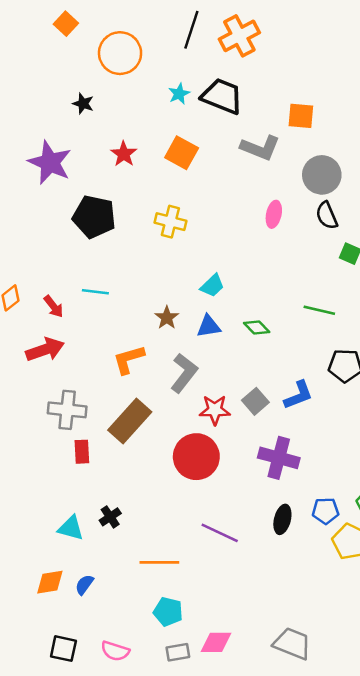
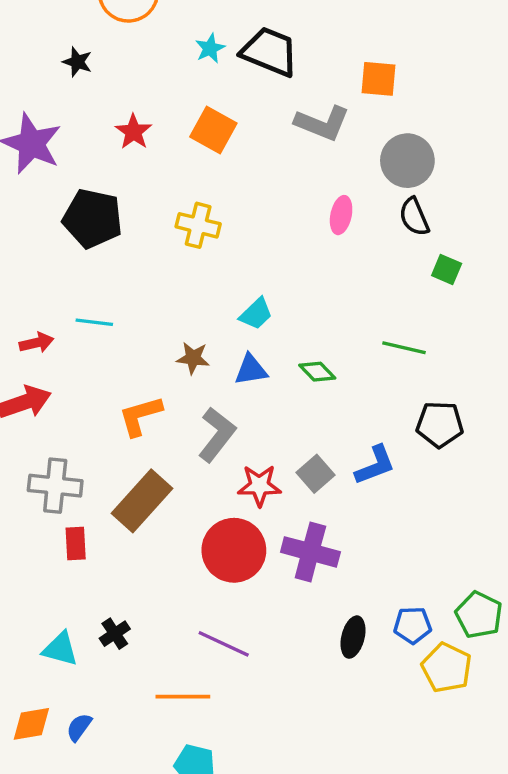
red arrow: (54, 307) -> (36, 343), turned -65
brown star: (167, 318) -> (193, 358), turned -30
purple cross: (279, 458) -> (310, 552), moved
purple line: (220, 533) -> (224, 644), moved

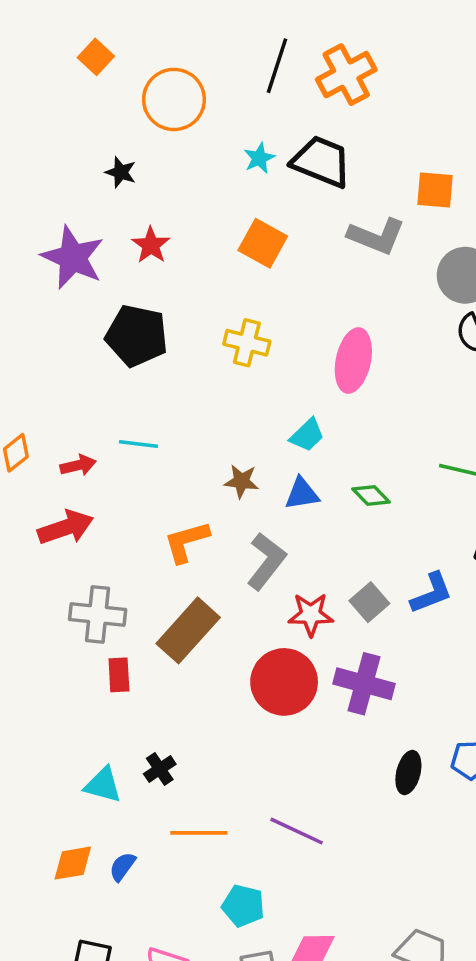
red star: (133, 132) -> (151, 245), moved
pink ellipse: (341, 215) -> (353, 361), moved, size x1.6
purple line: (224, 644) -> (297, 831), moved
orange line: (183, 697) -> (199, 833), moved

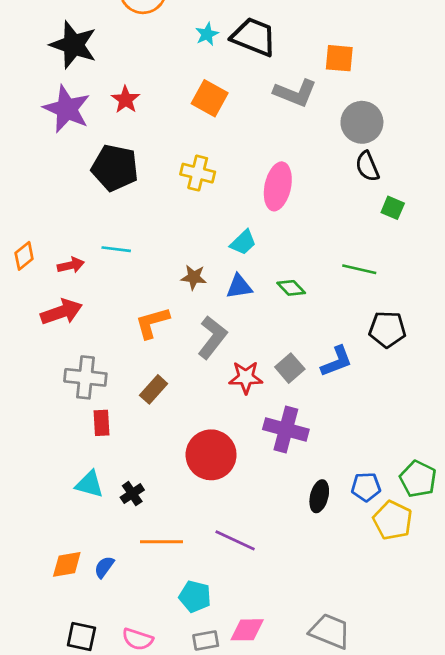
black star: (121, 172) -> (73, 45), moved, size x2.0
brown rectangle: (188, 630) -> (154, 389), size x0.6
red circle: (284, 682) -> (211, 455), moved
cyan triangle: (103, 785) -> (89, 484), moved

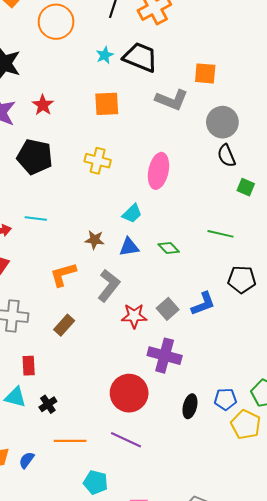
orange square: (210, 98) -> (107, 104), turned -32
red rectangle: (102, 423) -> (29, 366), moved
red circle: (211, 455) -> (129, 393), moved

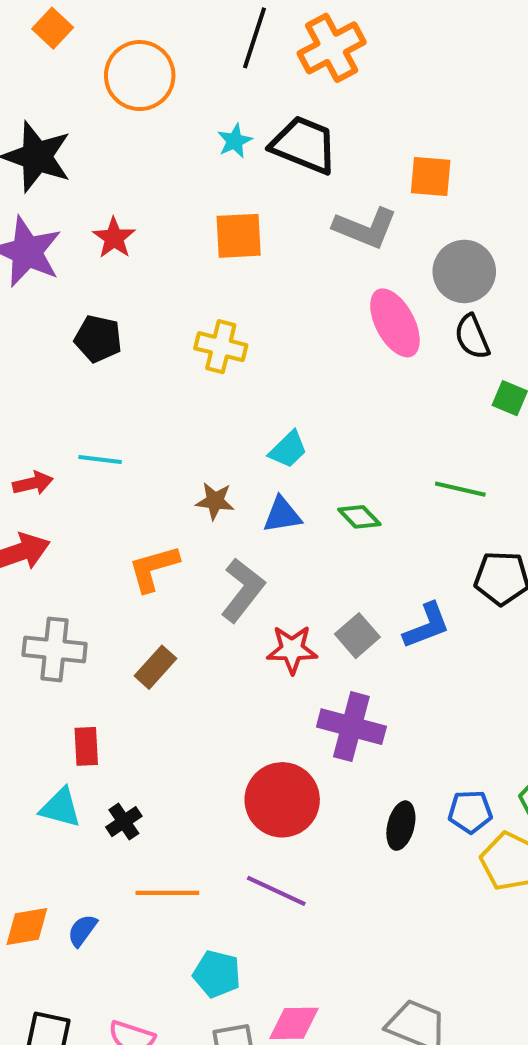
black pentagon: (35, 157) -> (98, 339), size x0.7
pink ellipse: (158, 171) -> (395, 323), moved, turned -40

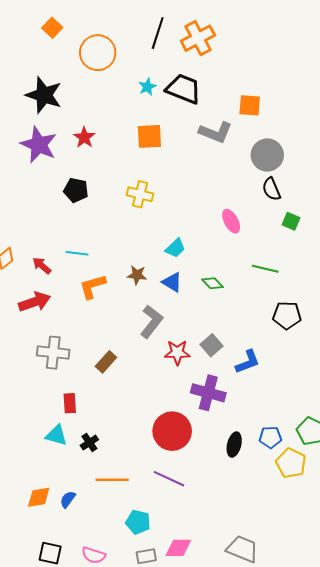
pink ellipse: (395, 323) -> (231, 221), moved, size x0.7
red arrow: (33, 483) -> (42, 266), turned -126
blue triangle: (282, 515) -> (172, 282), turned 40
orange L-shape: (154, 568) -> (93, 286), moved
blue L-shape: (427, 626) -> (248, 362), moved

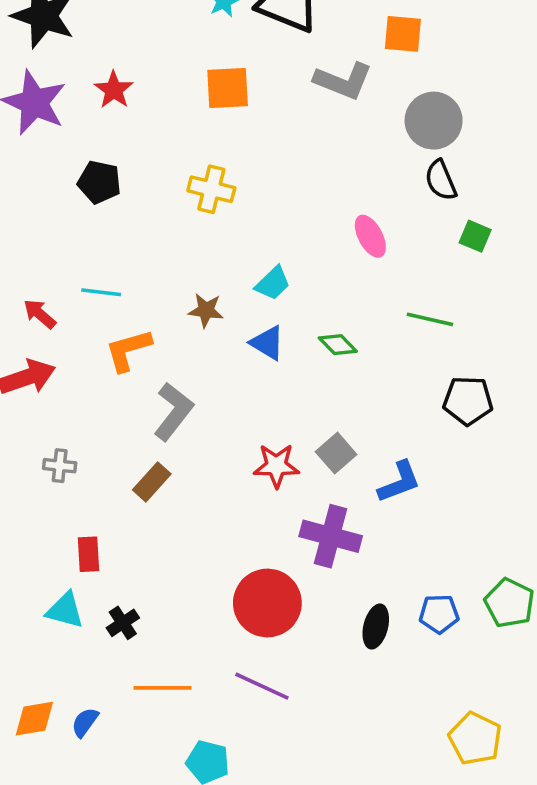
brown star: (137, 275) -> (206, 310), moved
gray L-shape: (151, 322) -> (173, 411), moved
gray cross: (53, 353) -> (60, 466), size x0.6
yellow pentagon: (291, 463) -> (475, 739), moved

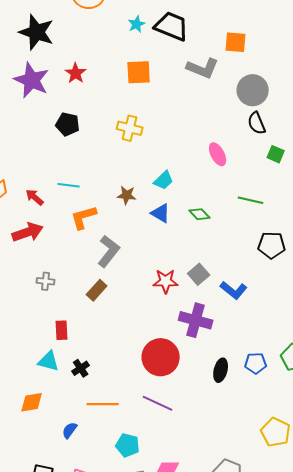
blue L-shape: (399, 482) -> (234, 290), turned 60
orange diamond: (34, 719) -> (32, 402), moved
blue semicircle: (85, 722) -> (70, 430), moved

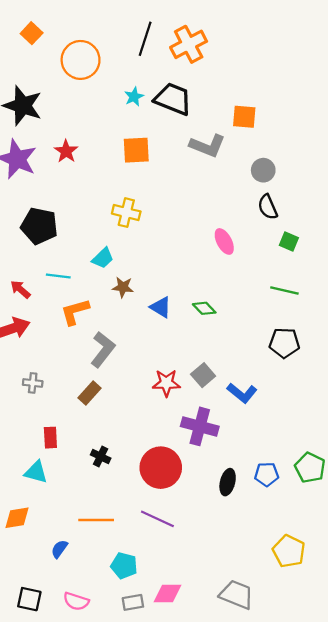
gray circle: (253, 90) -> (263, 170), size x0.7
black pentagon: (68, 124) -> (39, 226), moved, size x1.4
cyan trapezoid: (164, 180) -> (103, 258), moved
green line: (251, 200) -> (284, 291), moved
black cross: (81, 368) -> (101, 456), moved, turned -30

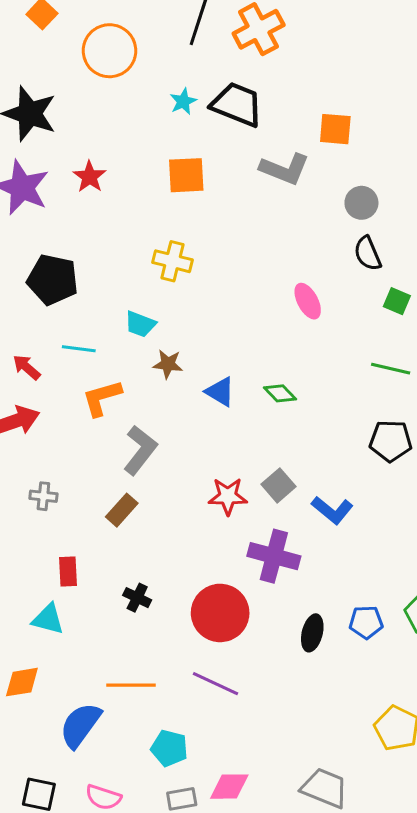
cyan trapezoid: (103, 258) -> (140, 324), turned 65
blue semicircle: (59, 549) -> (80, 725), size x1.8

